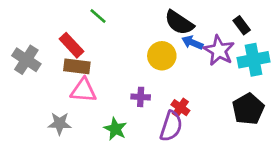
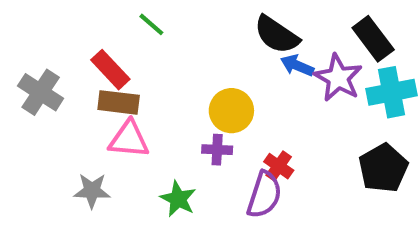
black rectangle: (242, 25) -> (373, 39), size x1.5
yellow circle: (162, 56) -> (231, 111), moved

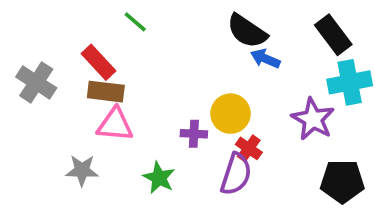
purple star: (338, 78) -> (313, 119), moved
yellow circle: (231, 111) -> (230, 114), moved
black pentagon: (383, 168) -> (342, 181), moved, turned 30

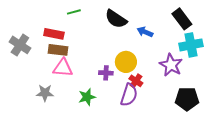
green line: (135, 22) -> (74, 12), turned -56
black semicircle: (247, 31) -> (116, 19), moved
red rectangle: (98, 62) -> (54, 34), turned -36
green star: (159, 178) -> (87, 97), turned 30

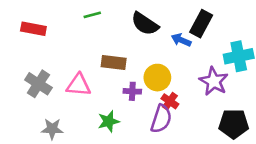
black rectangle: (182, 19) -> (201, 24), moved, turned 65
red rectangle: (54, 34) -> (33, 29), moved
gray cross: (20, 45) -> (38, 84), moved
brown rectangle: (58, 50) -> (114, 63), moved
gray star: (45, 93) -> (52, 129), moved

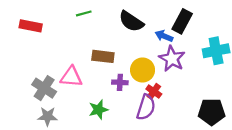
purple star: (214, 81) -> (172, 59), moved
gray cross: (38, 84) -> (44, 88), moved

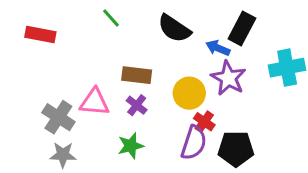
green line: (84, 13) -> (111, 18), turned 63
purple cross: (120, 82) -> (137, 105), moved, turned 35
black pentagon: (212, 112) -> (236, 149), moved

